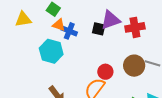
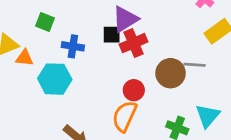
orange triangle: (59, 25) -> (24, 58), moved
red cross: (135, 27) -> (134, 43), moved

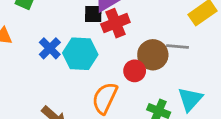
blue cross: (73, 46) -> (50, 48), moved, turned 35
cyan hexagon: (55, 79) -> (80, 54), moved
red circle: (134, 90) -> (135, 71), moved

